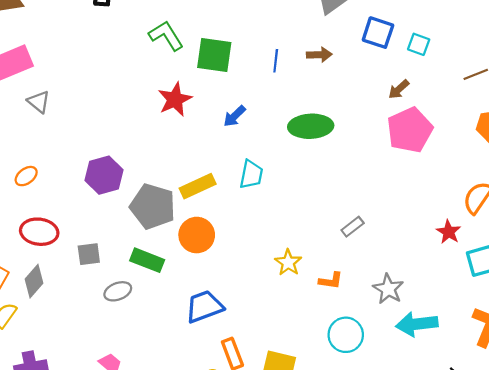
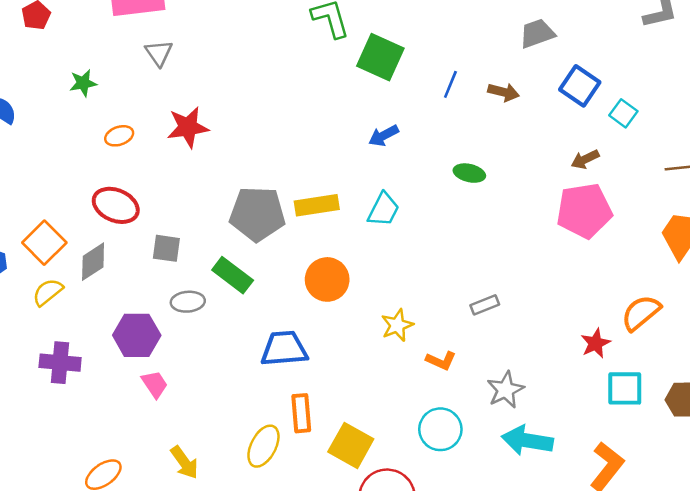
red star: (175, 99) -> (188, 127), moved
green ellipse: (311, 126) -> (469, 173), size x0.6
purple hexagon: (104, 175) -> (137, 335), moved
gray pentagon: (153, 206) -> (257, 214), turned -30
orange circle: (197, 235) -> (327, 279), moved

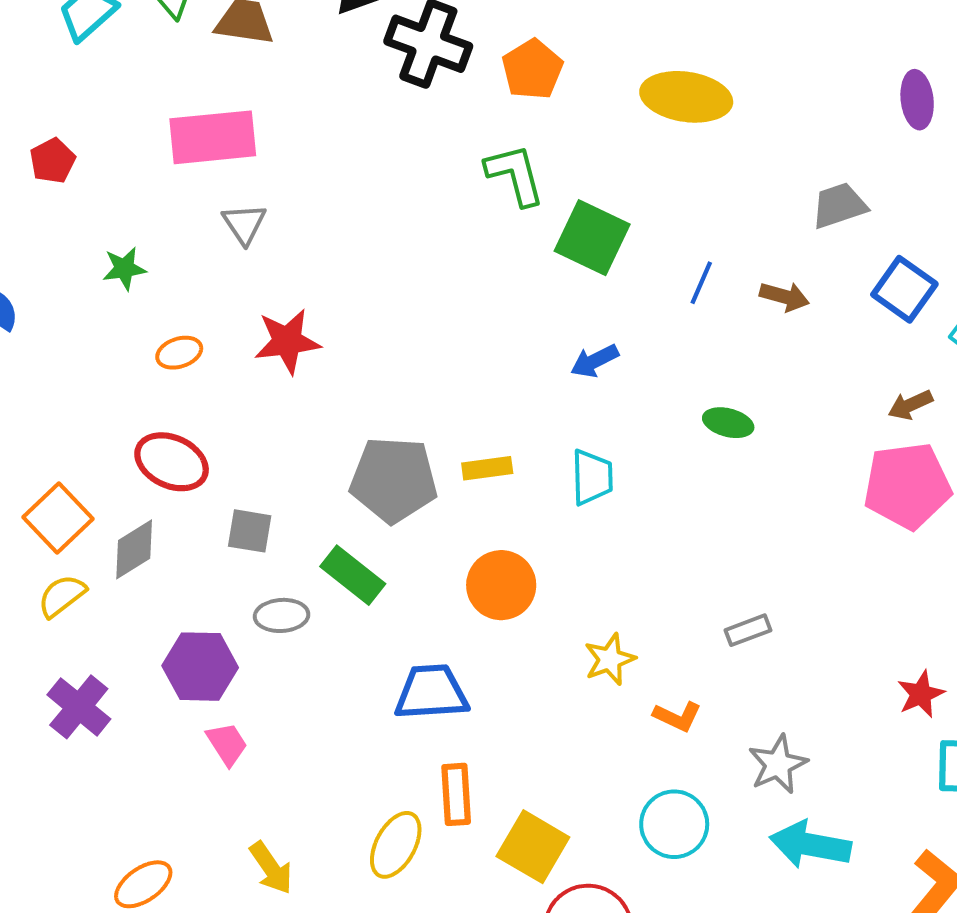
yellow rectangle: (317, 205) -> (487, 468), size x0.7
cyan trapezoid: (383, 210) -> (592, 477), turned -30
purple cross: (60, 363) -> (79, 707), turned 33

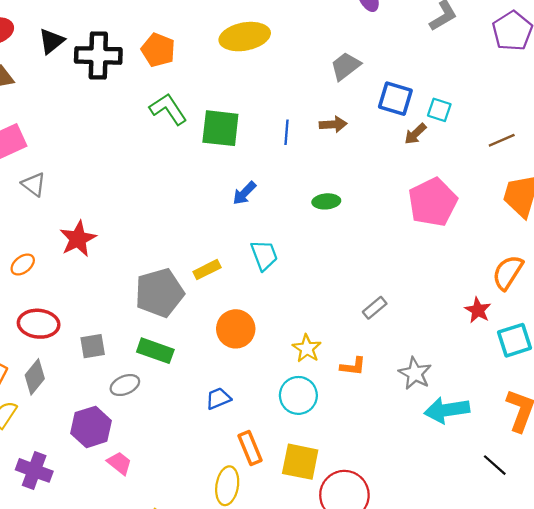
brown arrow: (910, 405) -> (415, 134), moved
blue trapezoid: (431, 692) -> (218, 398), size x0.6
cyan circle: (674, 824) -> (298, 395), moved

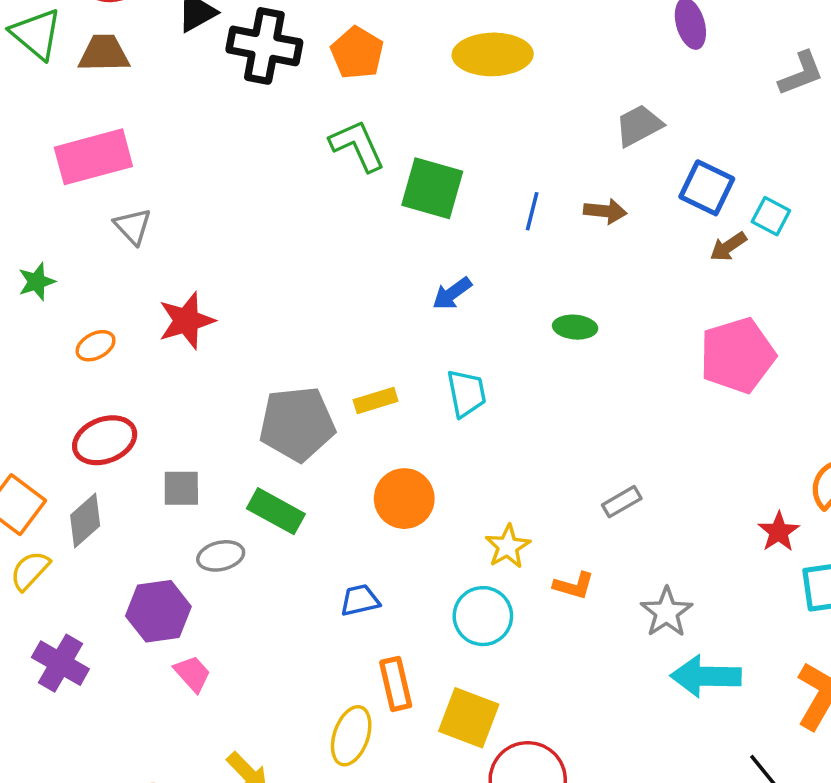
red ellipse: (39, 324) -> (105, 440), turned -36

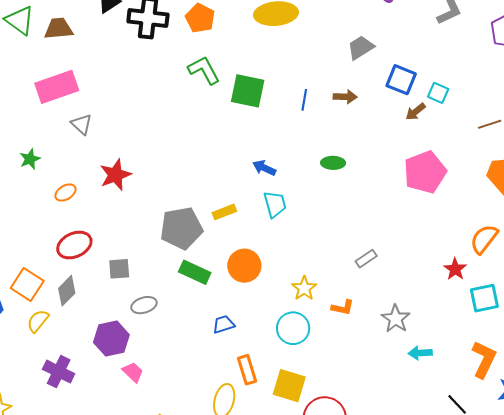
blue arrow: (452, 293) -> (264, 168), moved, turned 65
green rectangle: (276, 511) -> (195, 272), moved
cyan arrow: (706, 676) -> (420, 353), size x0.6

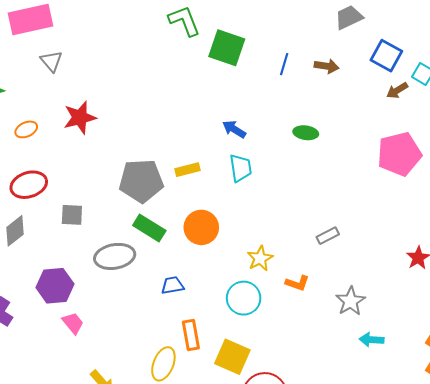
gray ellipse: (144, 305) -> (115, 256), moved, size x1.5

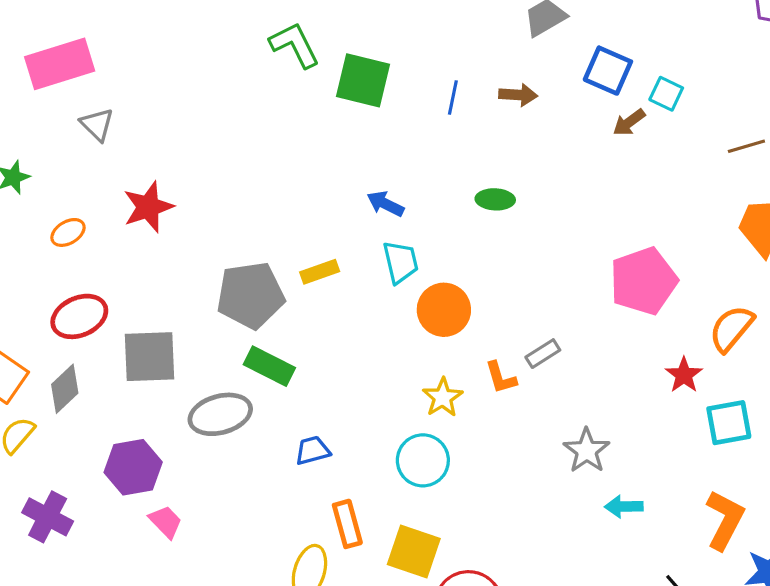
pink pentagon: (399, 154) -> (643, 281), moved
gray square: (72, 215) -> (149, 357), size x1.6
orange circle: (201, 227) -> (444, 310), moved
orange L-shape: (297, 283) -> (501, 378), moved, turned 60

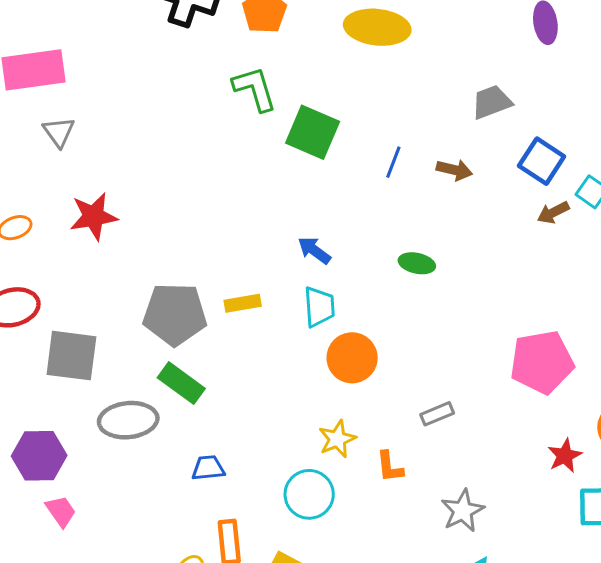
orange L-shape: (501, 378) -> (390, 467), moved

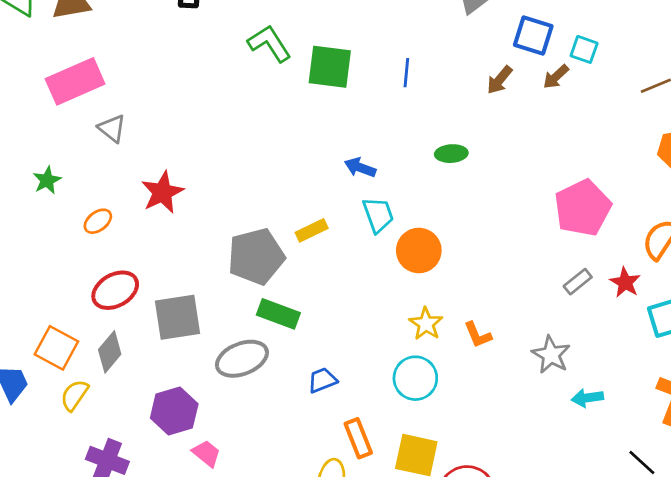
brown arrow: (454, 170) -> (500, 80), moved, turned 132
gray rectangle: (437, 414) -> (578, 282), moved

